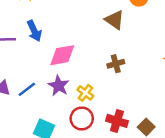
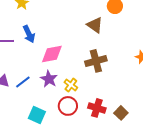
brown cross: (116, 64) -> (96, 61), size x1.5

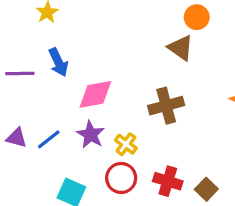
brown triangle: (95, 25) -> (181, 48), moved

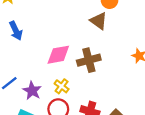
pink diamond: (95, 94) -> (58, 55), moved
purple star: (91, 135) -> (32, 91), moved

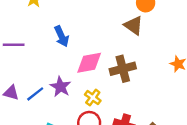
blue arrow: (16, 31) -> (62, 36), moved
purple star: (32, 91) -> (60, 87), moved

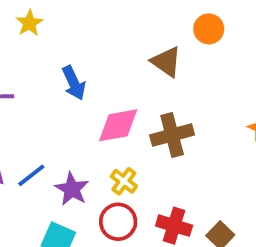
brown triangle: (134, 26) -> (166, 62), moved
purple star: (60, 87) -> (72, 189), moved

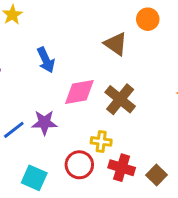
brown cross: (172, 135) -> (120, 99), turned -36
yellow cross: (124, 181) -> (101, 141), moved, turned -30
purple star: (72, 189) -> (44, 123), moved, turned -30

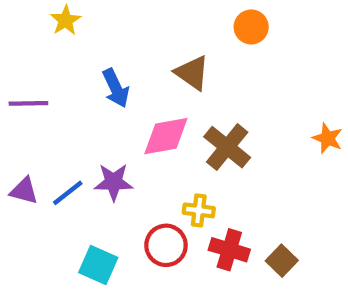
orange circle: (148, 19) -> (251, 27), moved
brown triangle: (116, 44) -> (192, 73), moved

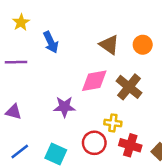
yellow star: (66, 20) -> (21, 22), moved
orange circle: (251, 27) -> (143, 45), moved
blue arrow: (116, 88) -> (51, 42), moved
blue line: (68, 193) -> (20, 152), moved

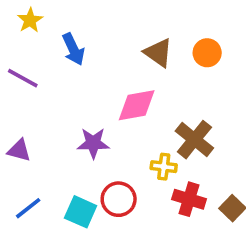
purple line: (16, 62) -> (23, 78), turned 30
brown cross: (129, 87) -> (194, 140), moved
red circle: (94, 143) -> (119, 199), moved

